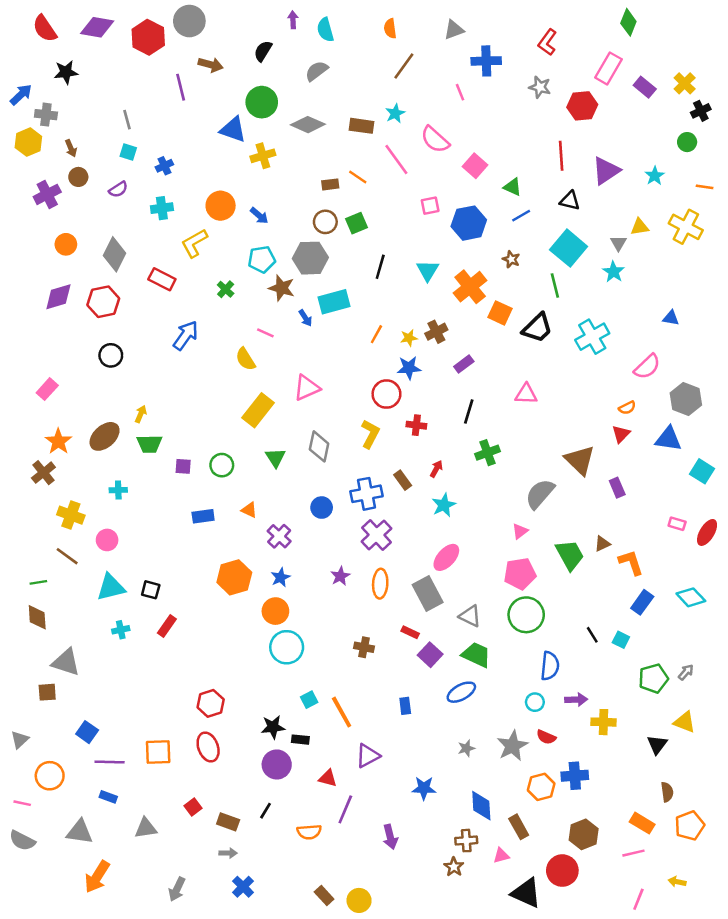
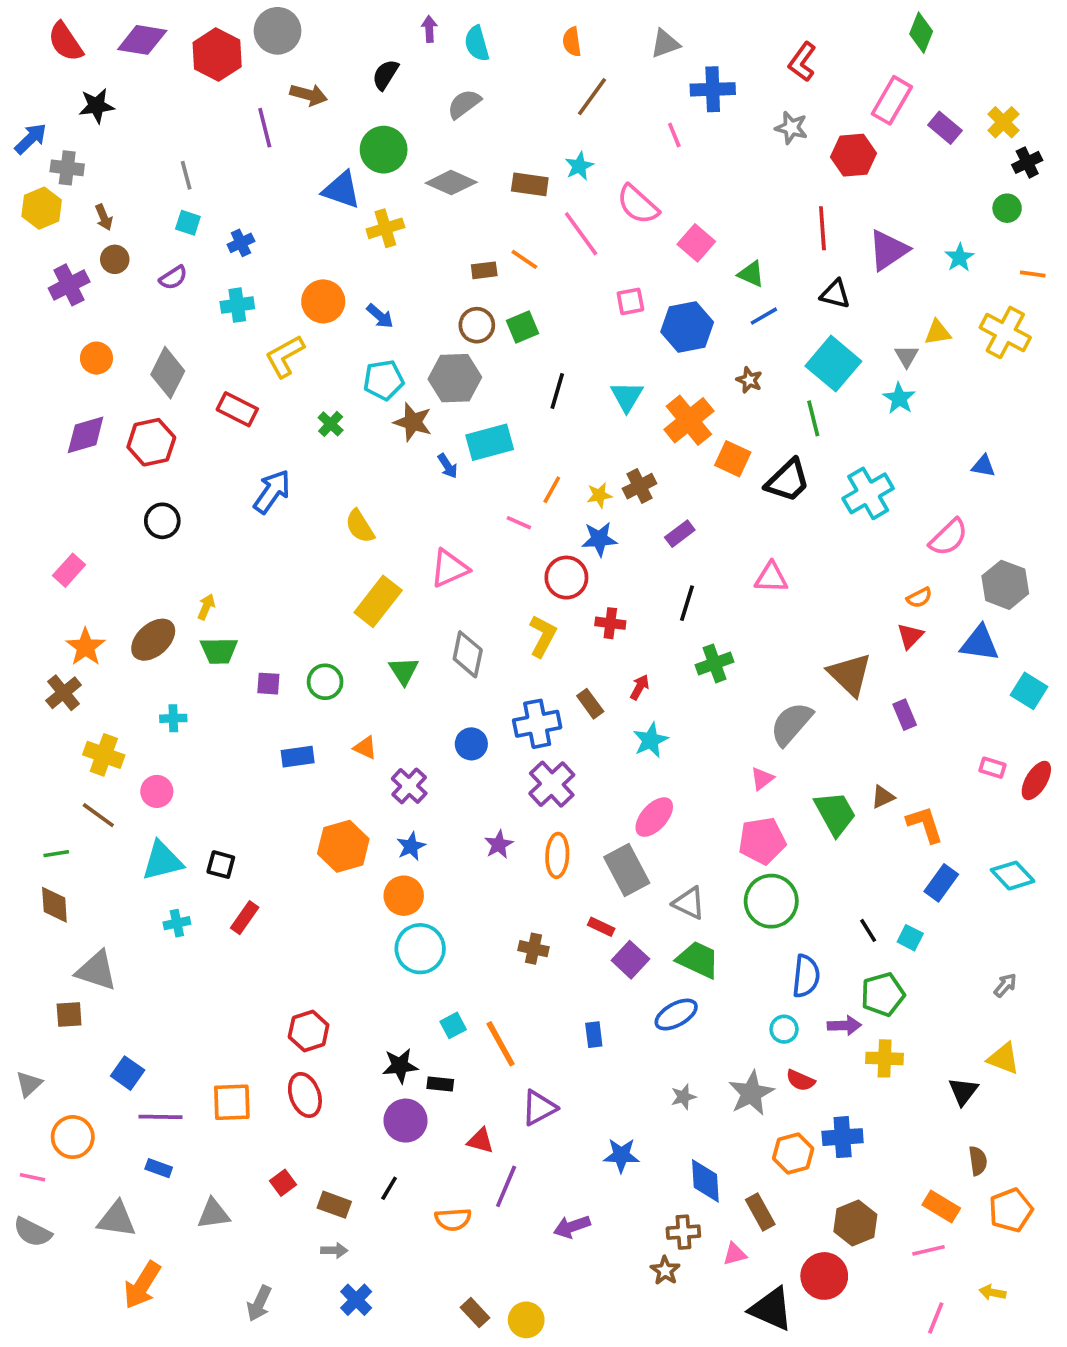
pink line: (265, 333) -> (519, 523), moved
green pentagon: (653, 678) -> (883, 994), moved
purple arrow: (390, 837) -> (572, 1227), turned 85

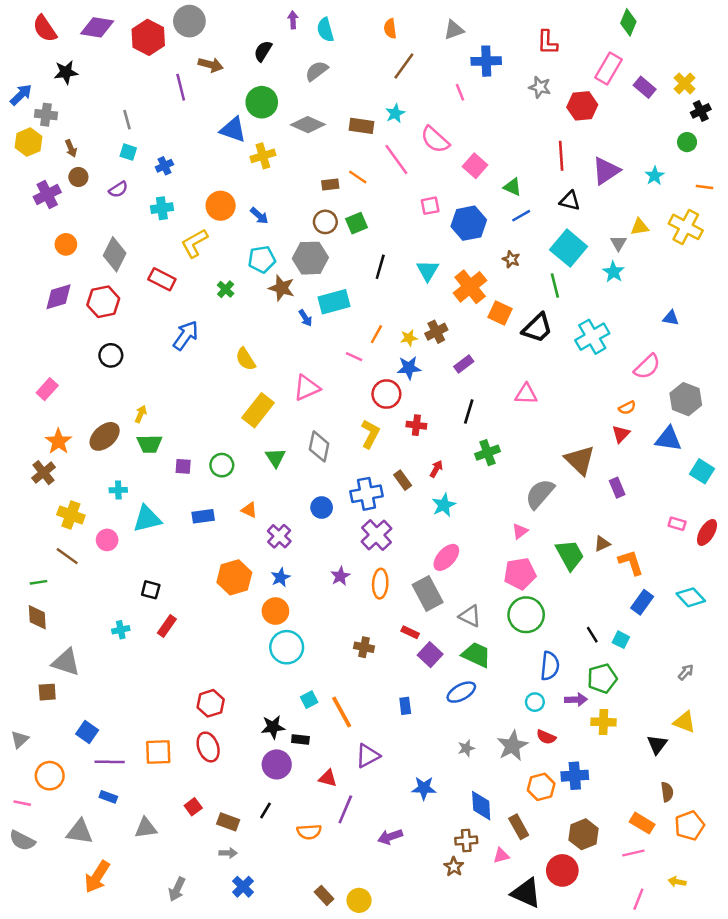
red L-shape: (802, 62) -> (547, 42), turned -35
cyan triangle: (162, 861) -> (147, 519), moved

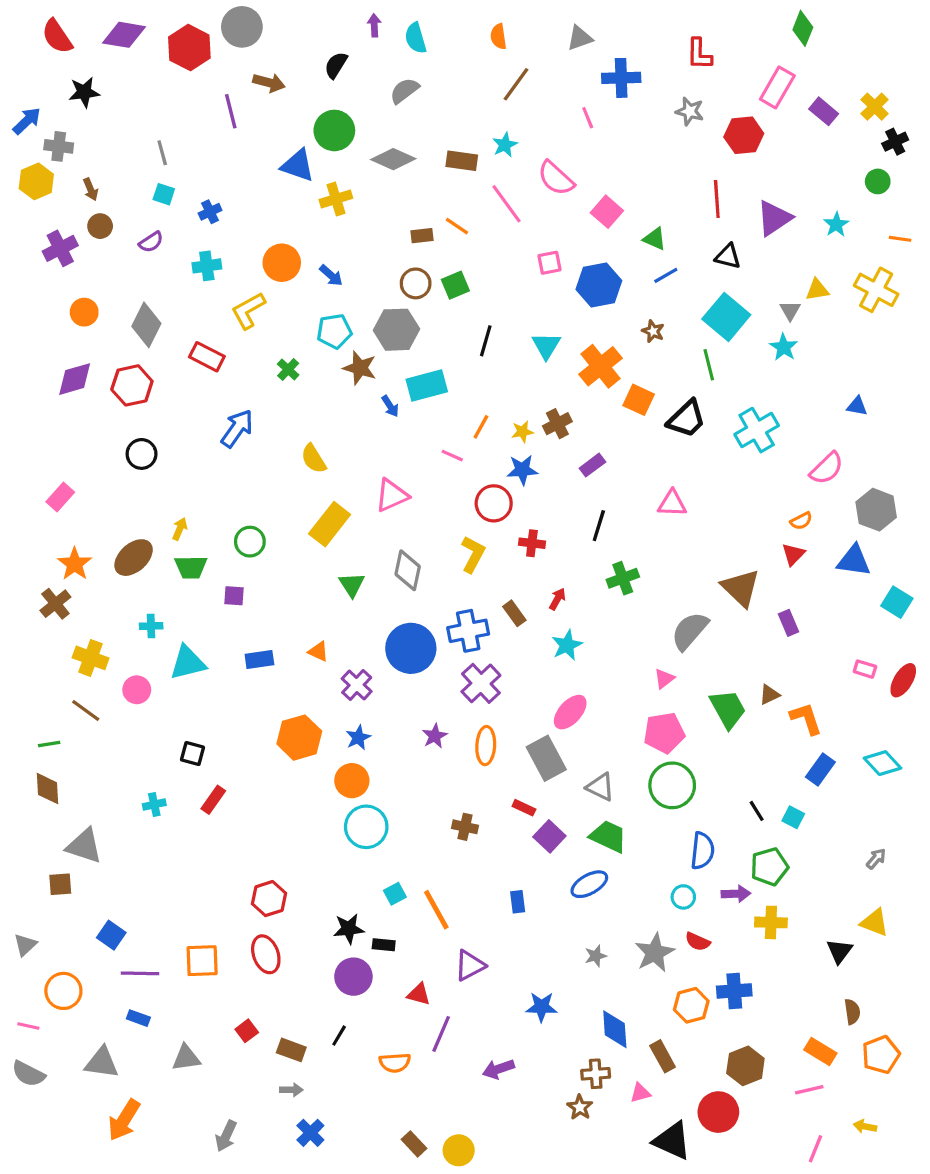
green circle: (222, 465) -> (250, 542), moved
blue circle: (322, 508) -> (411, 648), size x1.8

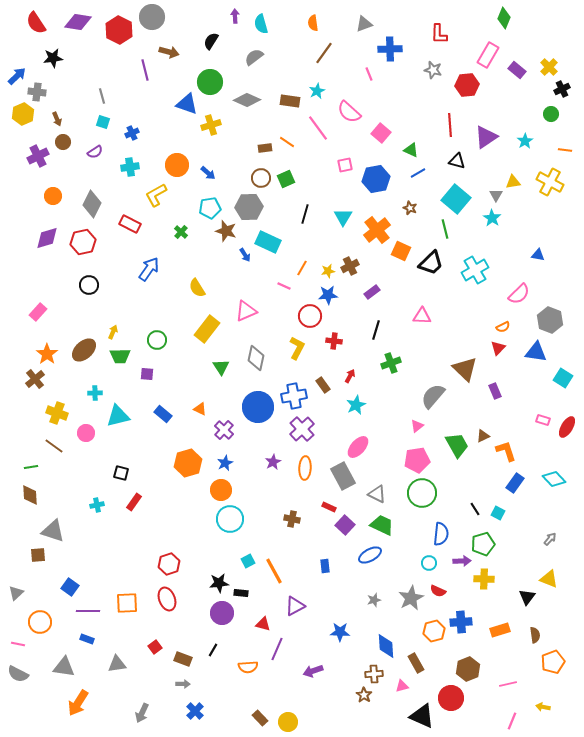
cyan rectangle: (427, 385) -> (268, 242), turned 40
blue rectangle: (259, 660) -> (163, 414), turned 48
orange rectangle: (820, 1052) -> (500, 630), moved, turned -48

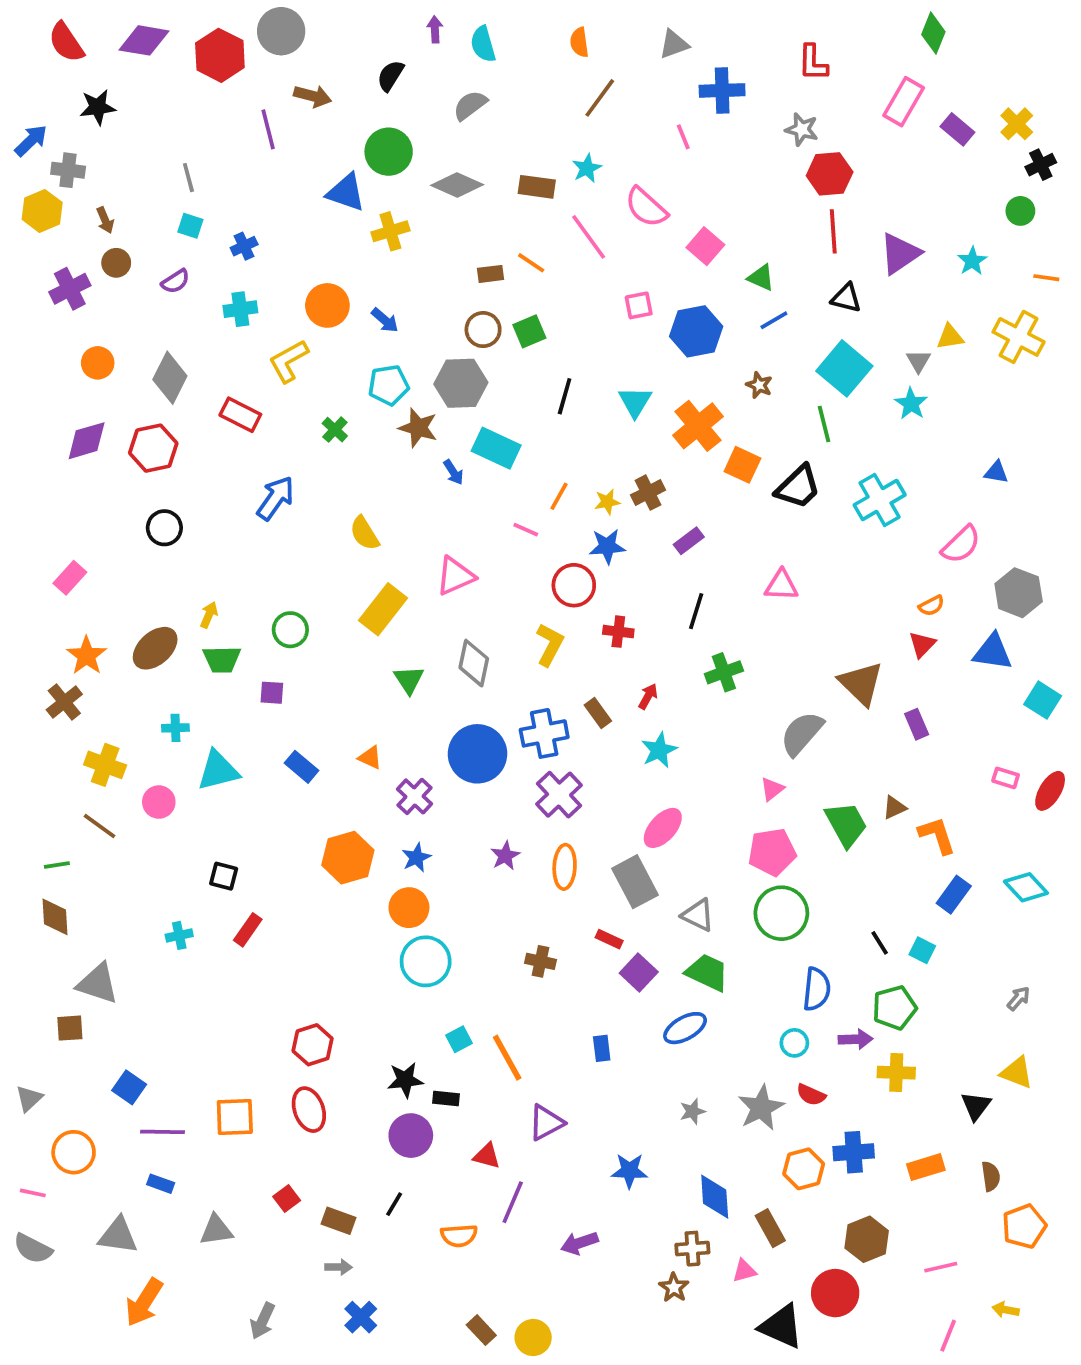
red hexagon: (467, 85) -> (830, 174), moved

